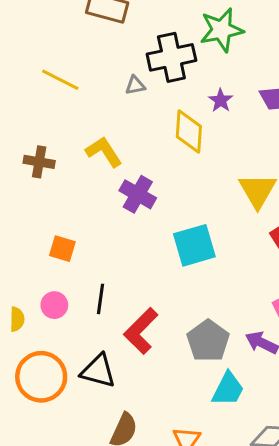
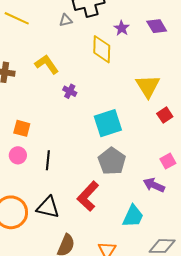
purple cross: (138, 194) -> (70, 91), size x0.6
pink circle: (54, 305) -> (18, 155), moved
red L-shape: (141, 331) -> (88, 196), moved
gray pentagon: (208, 341) -> (112, 161), moved

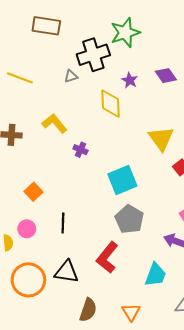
orange square: (22, 128) -> (33, 192), turned 36
pink circle: (18, 155) -> (27, 229), moved

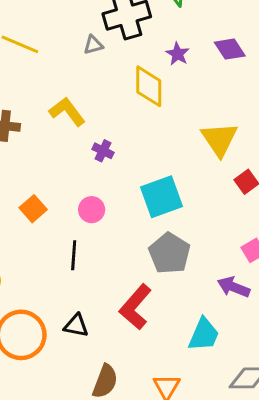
pink circle: (27, 229) -> (92, 210), moved
black triangle: (66, 272) -> (76, 325), size x0.7

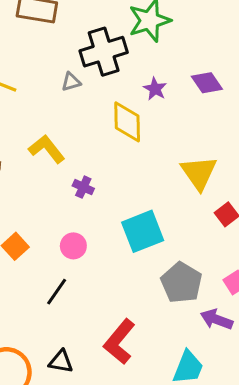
gray pentagon: (169, 253) -> (181, 283), moved
black line: (74, 255) -> (57, 292), turned 32

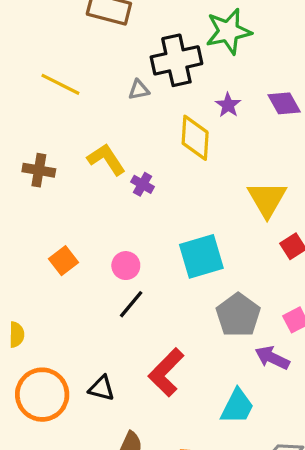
purple cross: (83, 187) -> (143, 184), moved
black line: (57, 292) -> (131, 304), moved

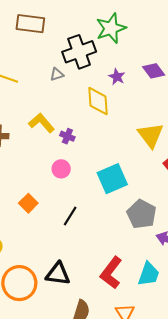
orange square: (64, 261) -> (28, 203), moved
pink circle: (126, 266) -> (61, 169), moved
red L-shape: (166, 372) -> (111, 273), moved
black triangle: (102, 388) -> (58, 274), size x1.4

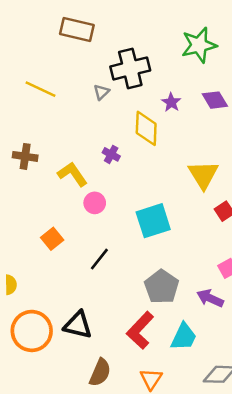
green star: (111, 28) -> (199, 45), moved
gray triangle: (57, 74) -> (102, 92), turned -32
yellow L-shape: (41, 123) -> (72, 174), moved
purple cross: (67, 136) -> (111, 154), moved
gray pentagon: (141, 214) -> (162, 287), moved

